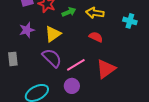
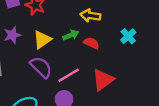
green arrow: (69, 12) -> (71, 35), moved
cyan cross: (130, 21) -> (128, 36), moved, turned 32

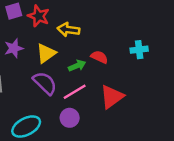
yellow arrow: (90, 16) -> (68, 30), moved
green arrow: (71, 35) -> (77, 66), moved
cyan cross: (128, 36) -> (139, 50), turned 35

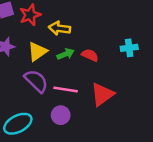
red star: (39, 16) -> (30, 15), turned 30
green arrow: (77, 66) -> (66, 54), moved
pink line: (75, 92) -> (66, 89), turned 40

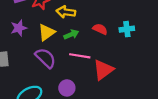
red semicircle: (90, 55) -> (100, 29), moved
pink line: (66, 89) -> (80, 56), moved

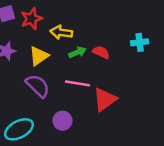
cyan cross: (127, 29) -> (140, 42), moved
green arrow: (71, 34) -> (77, 52), moved

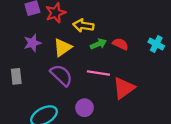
cyan cross: (140, 42) -> (156, 44), moved, turned 35

